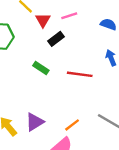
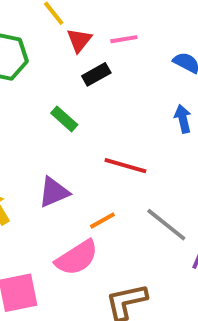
red line: (80, 74) -> (125, 166), moved
purple triangle: (35, 122) -> (54, 192), moved

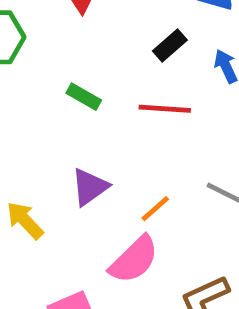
black rectangle: (96, 74) -> (170, 46), moved
red line: (125, 166) -> (165, 109), moved

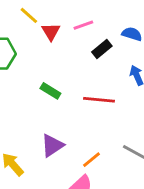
black rectangle: (170, 46) -> (102, 49), moved

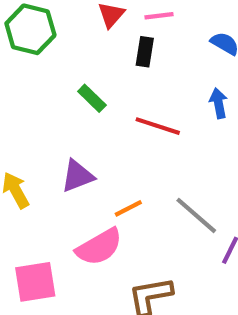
black rectangle: (102, 49) -> (145, 52), moved, turned -54

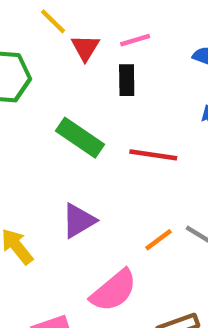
green rectangle: (92, 98) -> (80, 138), size x1.5
orange line: (128, 208) -> (159, 240), moved

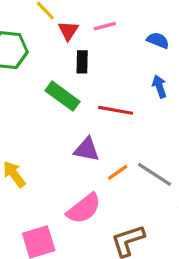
black rectangle: (127, 80) -> (82, 62), moved
purple triangle: (79, 221) -> (87, 150), moved, turned 40

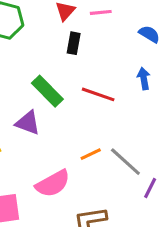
green rectangle: (63, 96) -> (47, 91), moved
purple triangle: (87, 150) -> (28, 123), moved

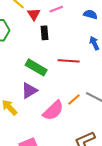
purple triangle: (28, 123) -> (29, 91), turned -36
pink semicircle: (53, 184) -> (53, 110), moved

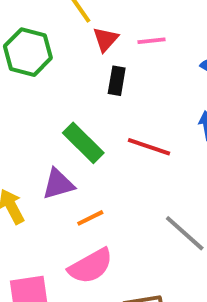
orange line: (74, 100) -> (90, 218), moved
pink semicircle: (53, 110) -> (91, 266), moved

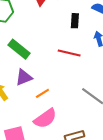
black rectangle: (117, 81) -> (75, 21), moved
green rectangle: (83, 143) -> (19, 49), moved

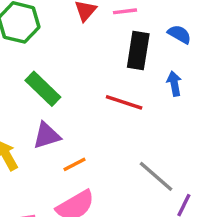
black rectangle: (75, 21) -> (138, 51), size x1.5

